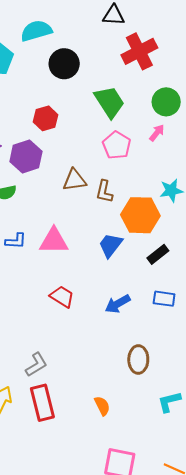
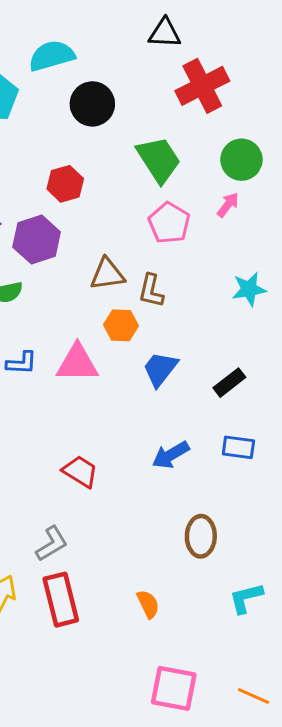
orange hexagon: (140, 215) -> (121, 325), moved, size x0.6
red trapezoid: (62, 297) -> (80, 471), moved

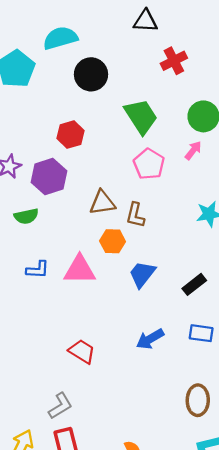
red cross: (202, 86) -> (174, 61), size x0.7
brown ellipse: (201, 536) -> (198, 400), moved

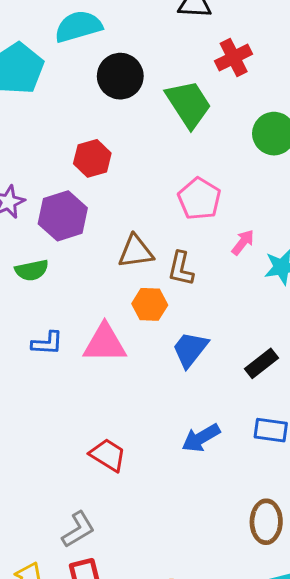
green trapezoid: (141, 116) -> (189, 104), moved
pink arrow: (193, 150) -> (243, 242), moved

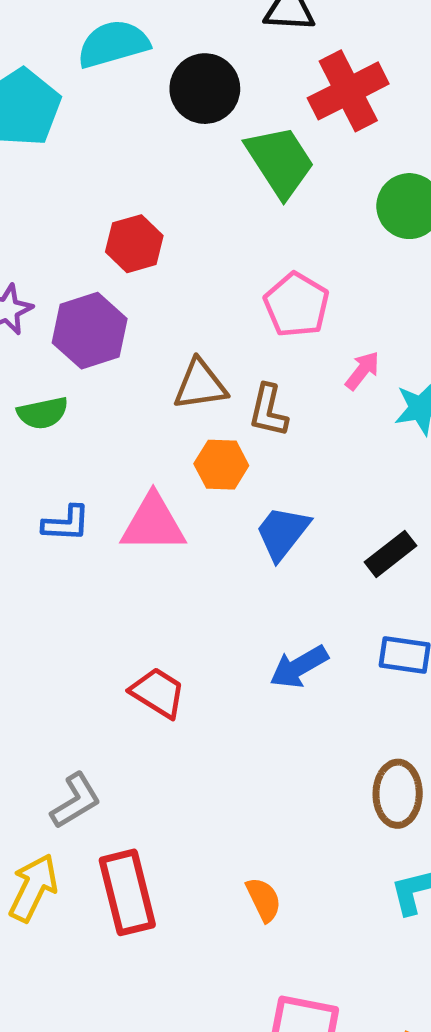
red cross: (234, 57) -> (348, 91), size x1.4
black circle: (120, 76) -> (205, 89), moved
gray L-shape: (78, 529) -> (76, 801), moved

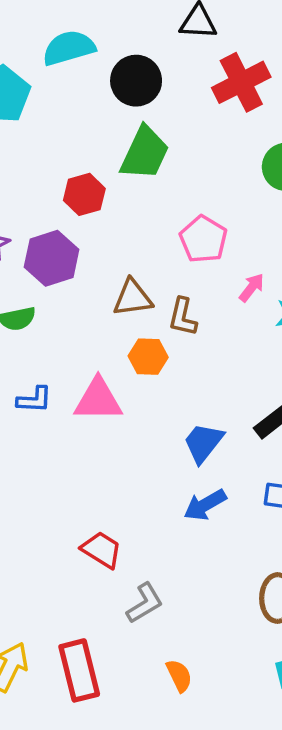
green trapezoid: (280, 161) -> (145, 153), moved, turned 58
blue trapezoid: (282, 533) -> (203, 443), moved
red trapezoid: (158, 693) -> (102, 550), moved
gray L-shape: (76, 801) -> (145, 603), moved

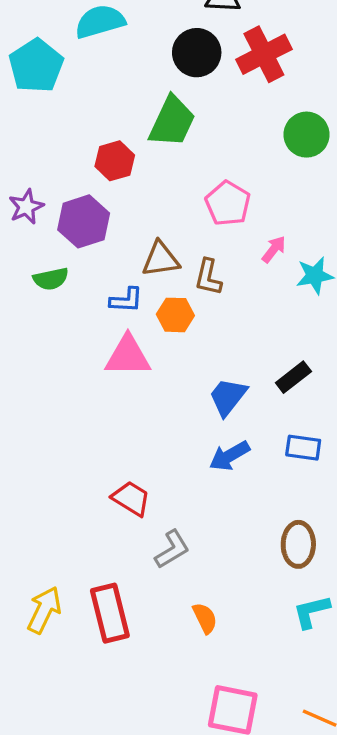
black circle: (136, 81) -> (197, 53), moved
blue L-shape: (34, 400) -> (126, 300), moved

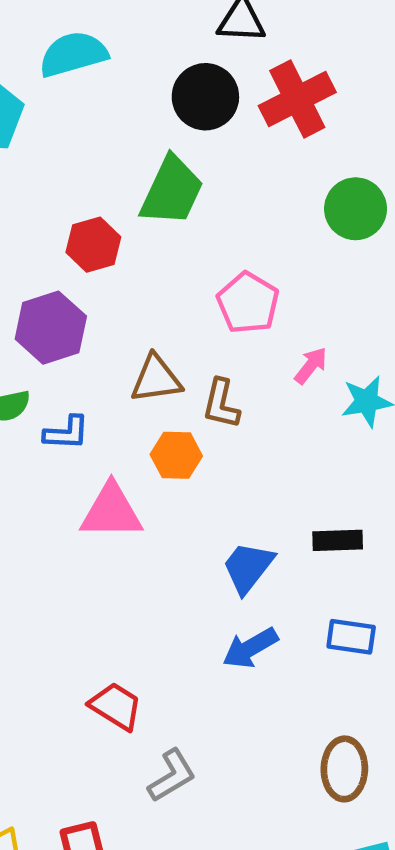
blue L-shape: (126, 300) -> (66, 433), moved
black rectangle: (293, 377) -> (338, 540), turned 36

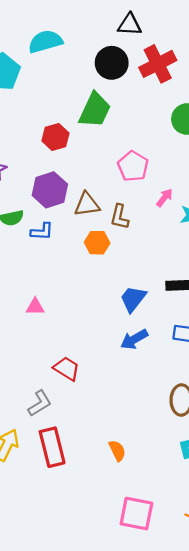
purple hexagon: (51, 328) -> (50, 190), moved
pink triangle: (111, 511) -> (35, 307), moved, size x0.6
gray L-shape: (172, 776) -> (40, 403), moved

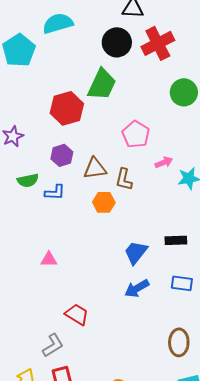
red hexagon: (55, 137) -> (67, 108), size x1.4
purple hexagon: (50, 190) -> (62, 155), size x0.7
pink arrow: (164, 198) -> (164, 162), turned 30

